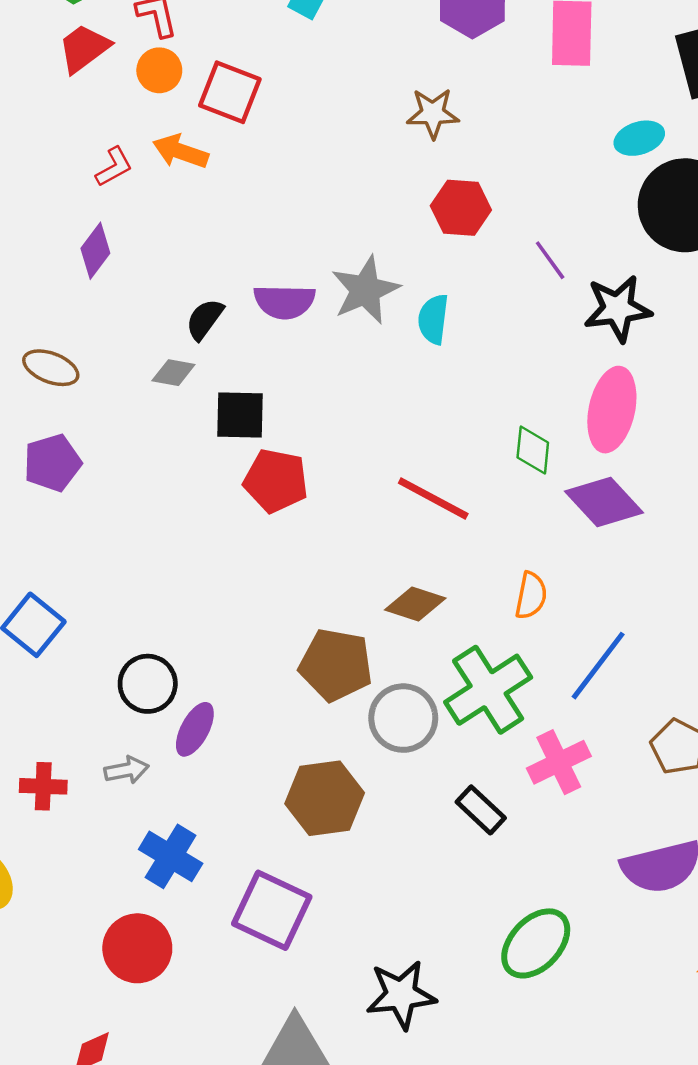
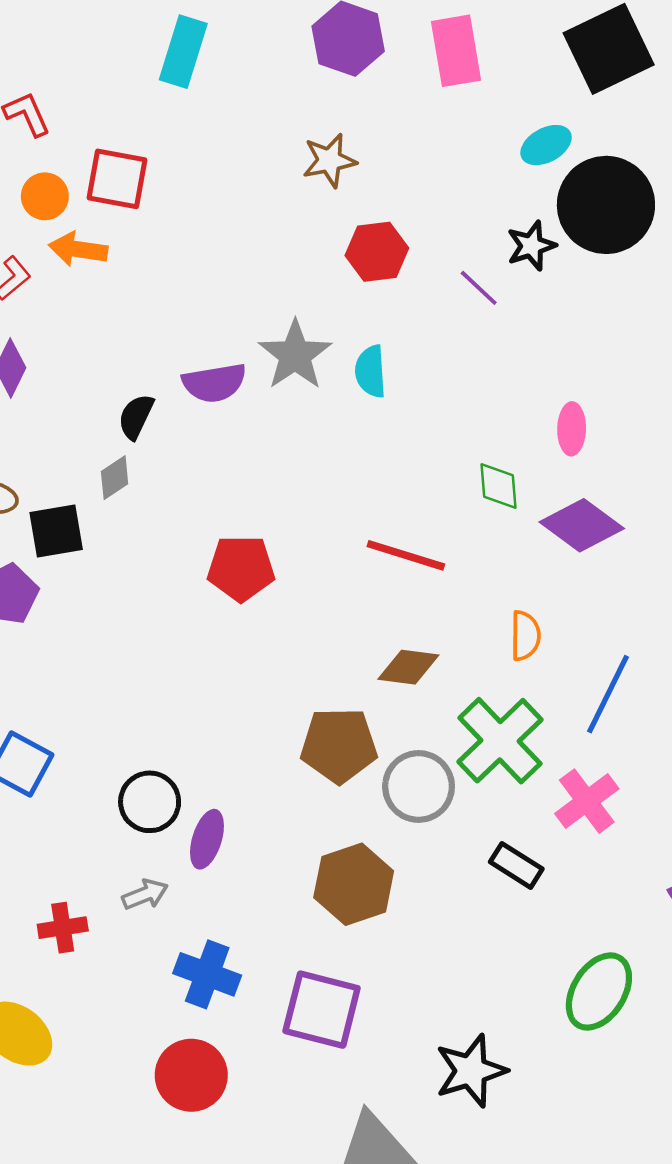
orange circle: (159, 70) -> (45, 196), moved
black star: (618, 309) -> (531, 246), moved, size x0.7
gray diamond: (173, 373) -> (115, 478), turned -33
pink ellipse: (612, 410) -> (572, 429), size x0.6
black square: (240, 415) -> (56, 531), moved

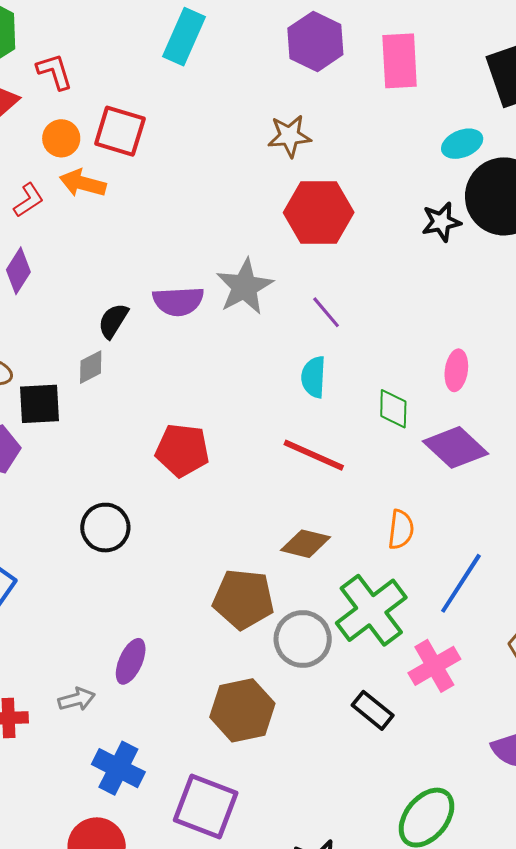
red hexagon: (377, 252) -> (319, 213), size x1.4
purple line: (479, 288) -> (326, 312), moved
cyan semicircle: (371, 371) -> (314, 377), moved
black circle: (150, 802) -> (105, 528), moved

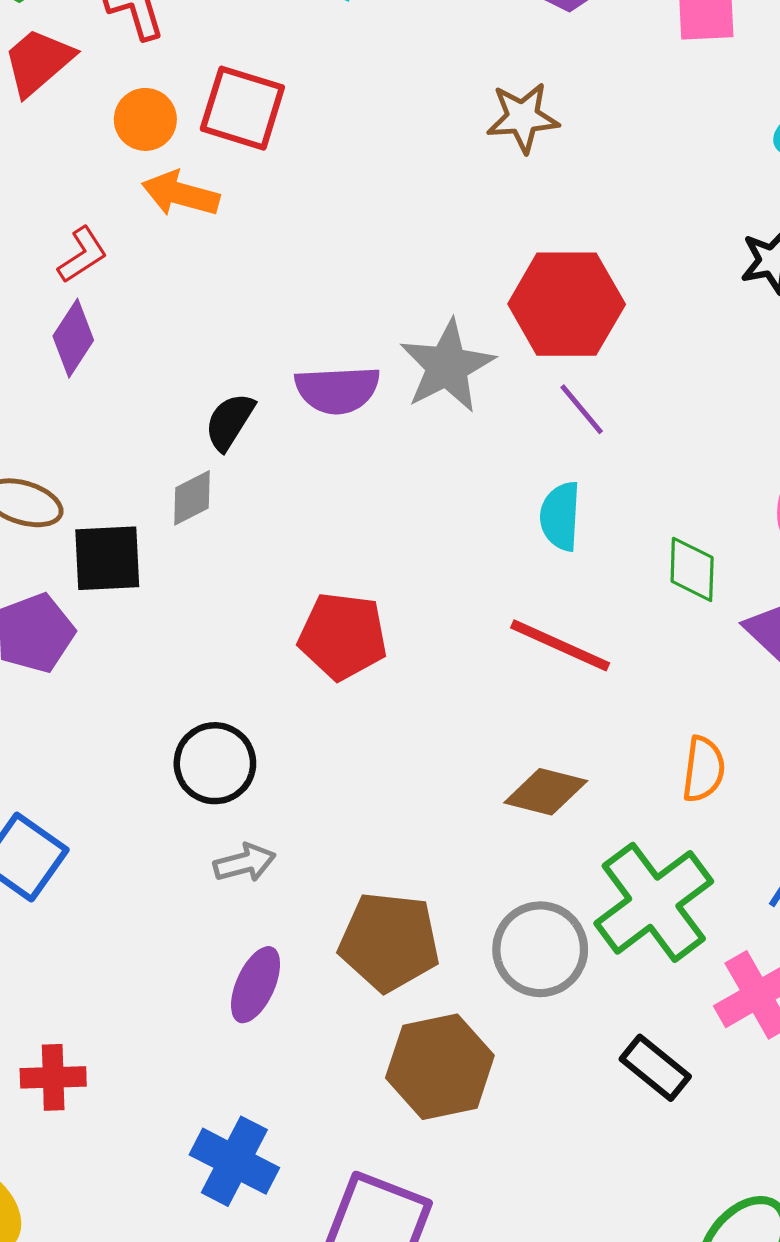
red L-shape: (29, 200) -> (82, 255), moved
red hexagon: (319, 213) -> (567, 304), moved
brown pentagon: (243, 599) -> (389, 942), moved
gray arrow: (77, 699) -> (245, 863), moved

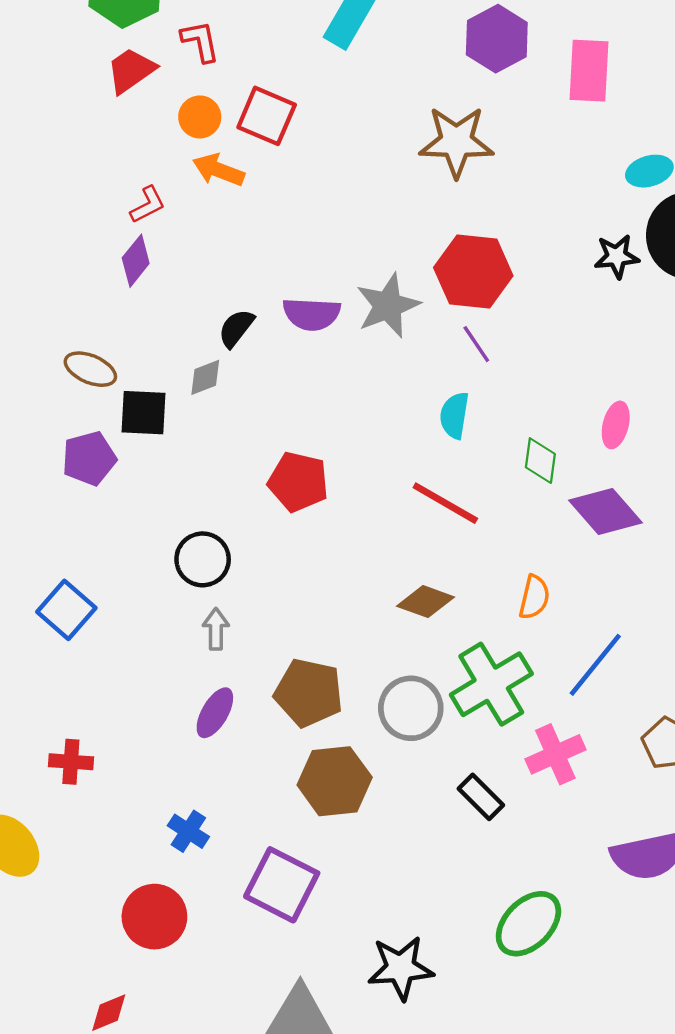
brown star: (523, 118) -> (456, 142), size x1.5
gray arrow: (245, 863) -> (216, 629), turned -81
blue cross: (234, 1161) -> (188, 831), size x0.7

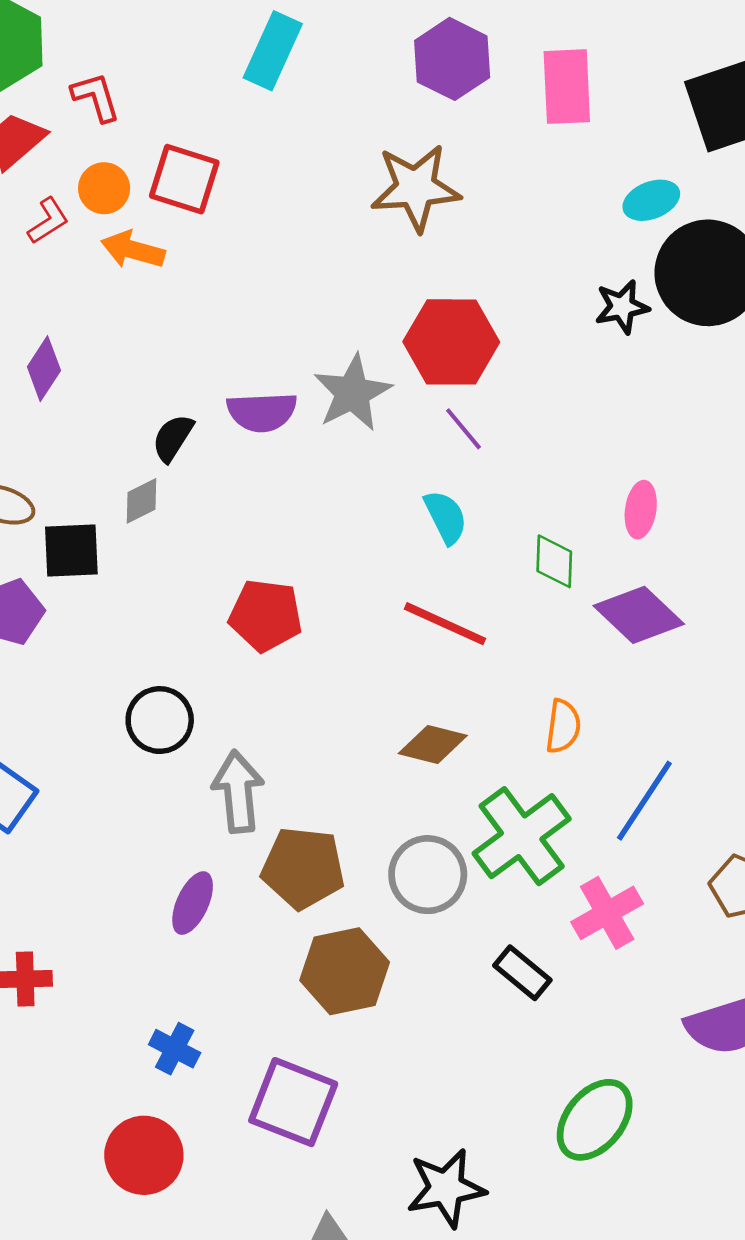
red L-shape: (148, 205) -> (48, 221), moved
cyan semicircle: (454, 415) -> (446, 517), turned 150
gray arrow: (216, 629) -> (238, 792), moved, size x1.6

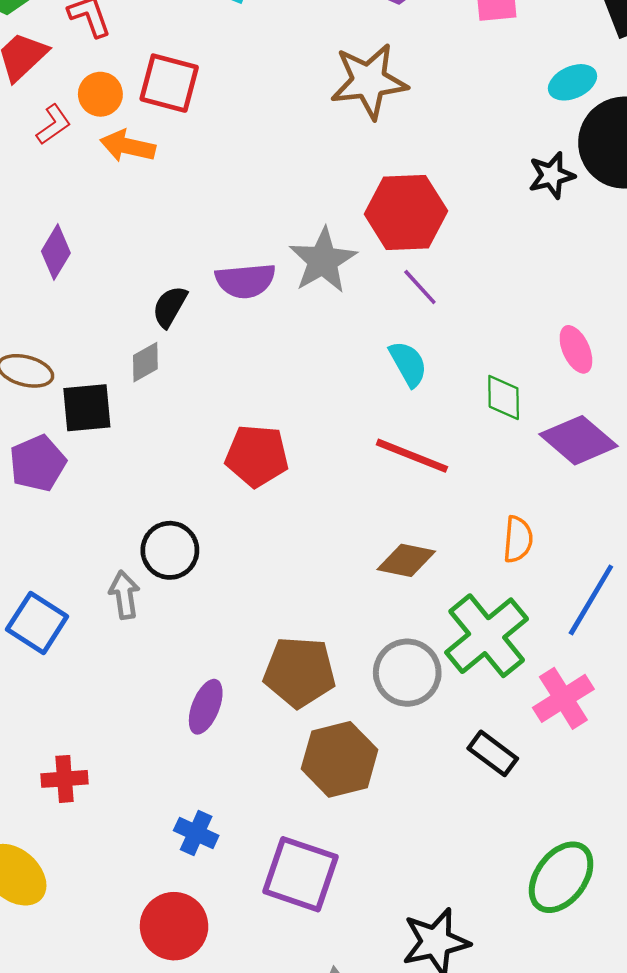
pink ellipse: (641, 510) -> (576, 349), turned -30
gray arrow: (238, 792) -> (124, 595), moved, size x0.7

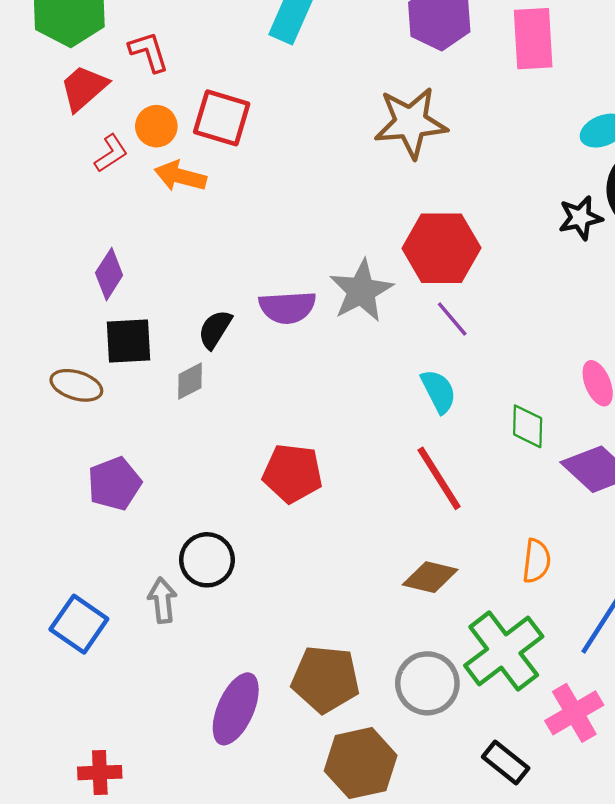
black square: (87, 408) -> (129, 341), moved
red line: (412, 456) -> (439, 478), turned 34
purple pentagon: (38, 463) -> (114, 484), moved
purple ellipse: (206, 707) -> (236, 709), size x1.4

